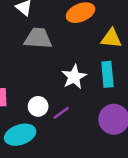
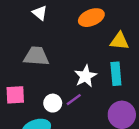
gray trapezoid: (38, 38) -> (36, 56), moved
purple line: (61, 113) -> (74, 100), moved

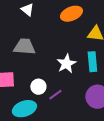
purple line: (74, 100) -> (55, 95), moved

